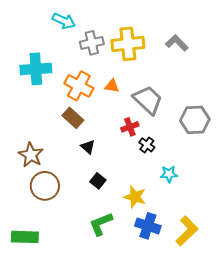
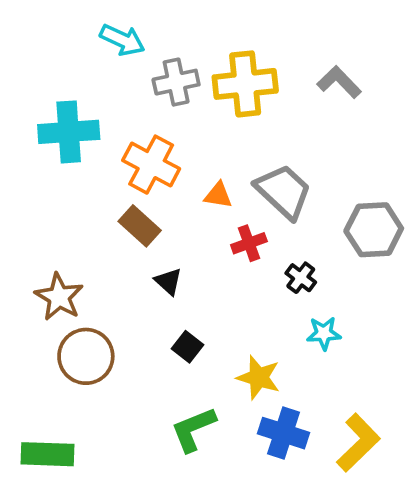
orange triangle: (112, 86) -> (218, 195), moved
black cross: (147, 145) -> (301, 278), moved

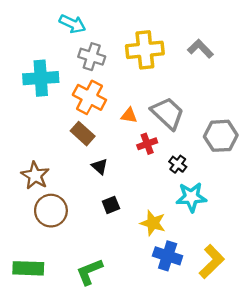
gray cross: (176, 82) -> (92, 57), moved, turned 30
cyan star: (324, 333) -> (191, 197), size x1.5
black square: (188, 347) -> (111, 205), turned 30
green L-shape: (193, 429) -> (89, 272), moved

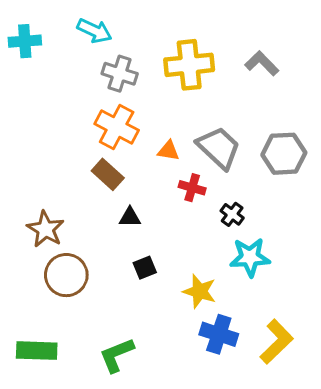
cyan cross: (41, 78) -> (25, 41), moved, size x0.7
gray hexagon: (221, 136) -> (284, 154), moved
red cross: (147, 144) -> (192, 188), turned 36
black triangle: (100, 166) -> (130, 217), turned -42

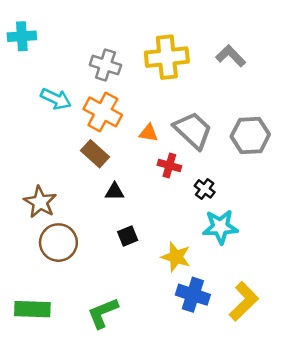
cyan arrow: (94, 31) -> (56, 99), moved

